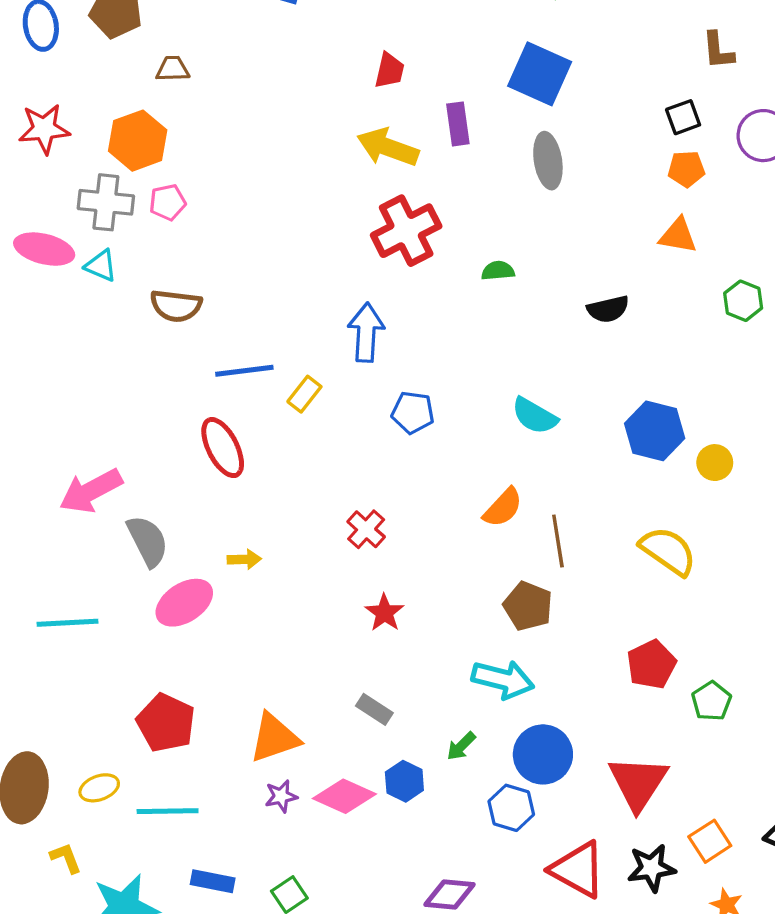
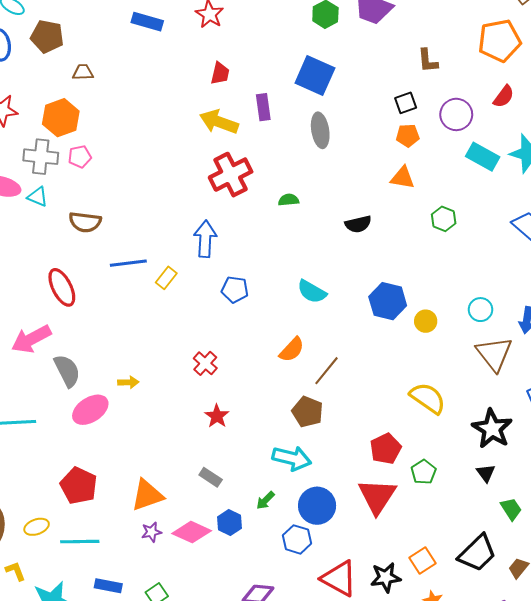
red ellipse: (223, 448) -> (62, 287), moved
brown line: (558, 541) -> (327, 371), turned 48
yellow semicircle: (668, 551) -> (428, 398), moved
red triangle: (638, 783) -> (377, 496), moved

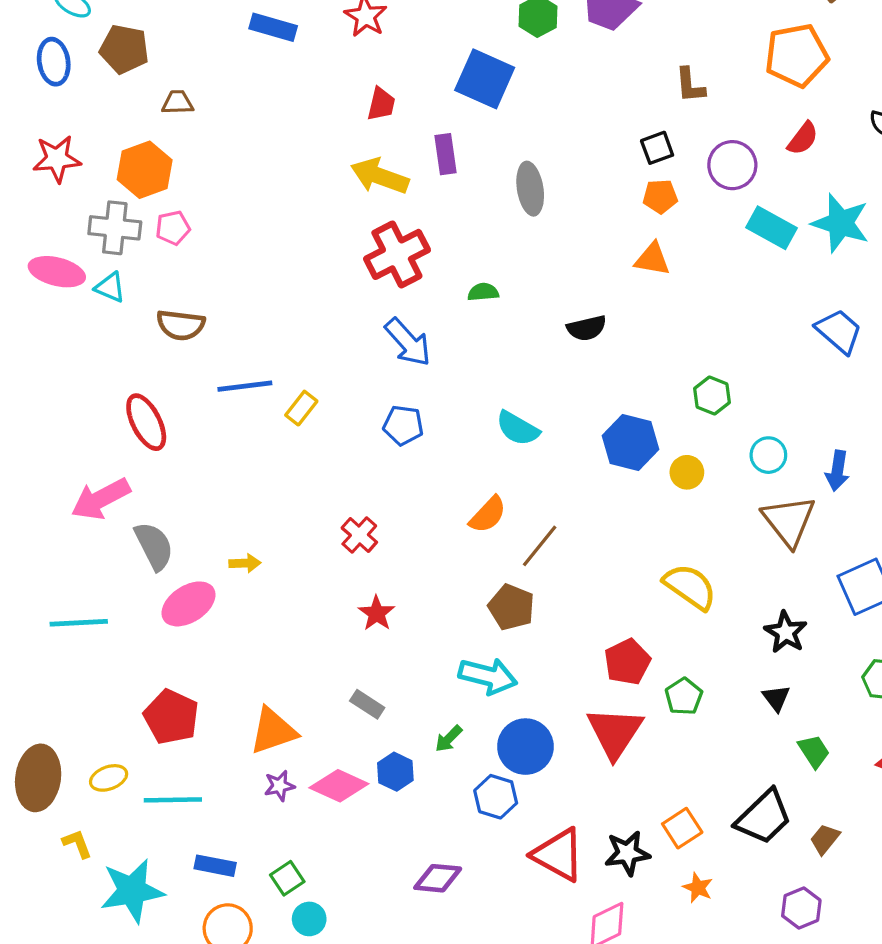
blue square: (315, 75) -> (485, 79), moved
green hexagon: (444, 219) -> (712, 396), moved
blue arrow: (205, 239) -> (408, 342), moved, turned 135
black star: (492, 429) -> (786, 632), size x0.7

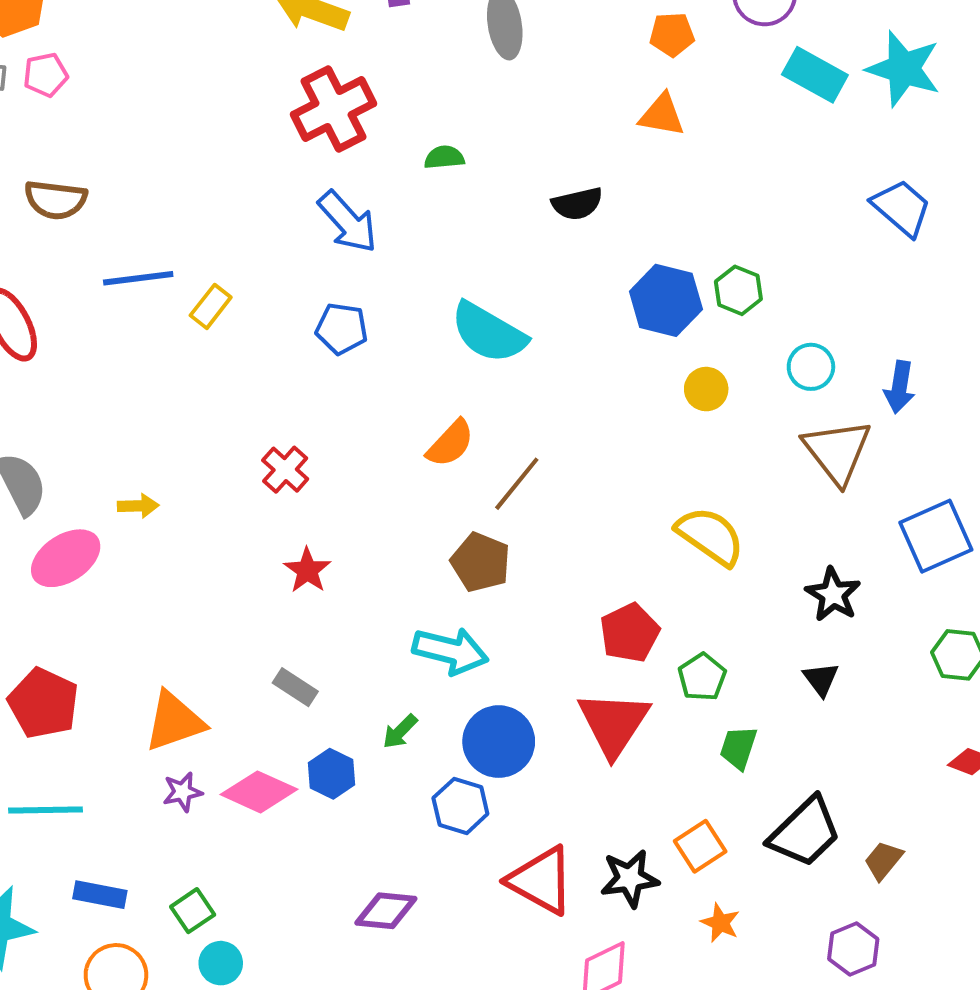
cyan semicircle: (518, 428) -> (489, 333), size x1.4
blue hexagon: (630, 443) -> (666, 300), moved
green trapezoid: (814, 751) -> (738, 748), moved, turned -129

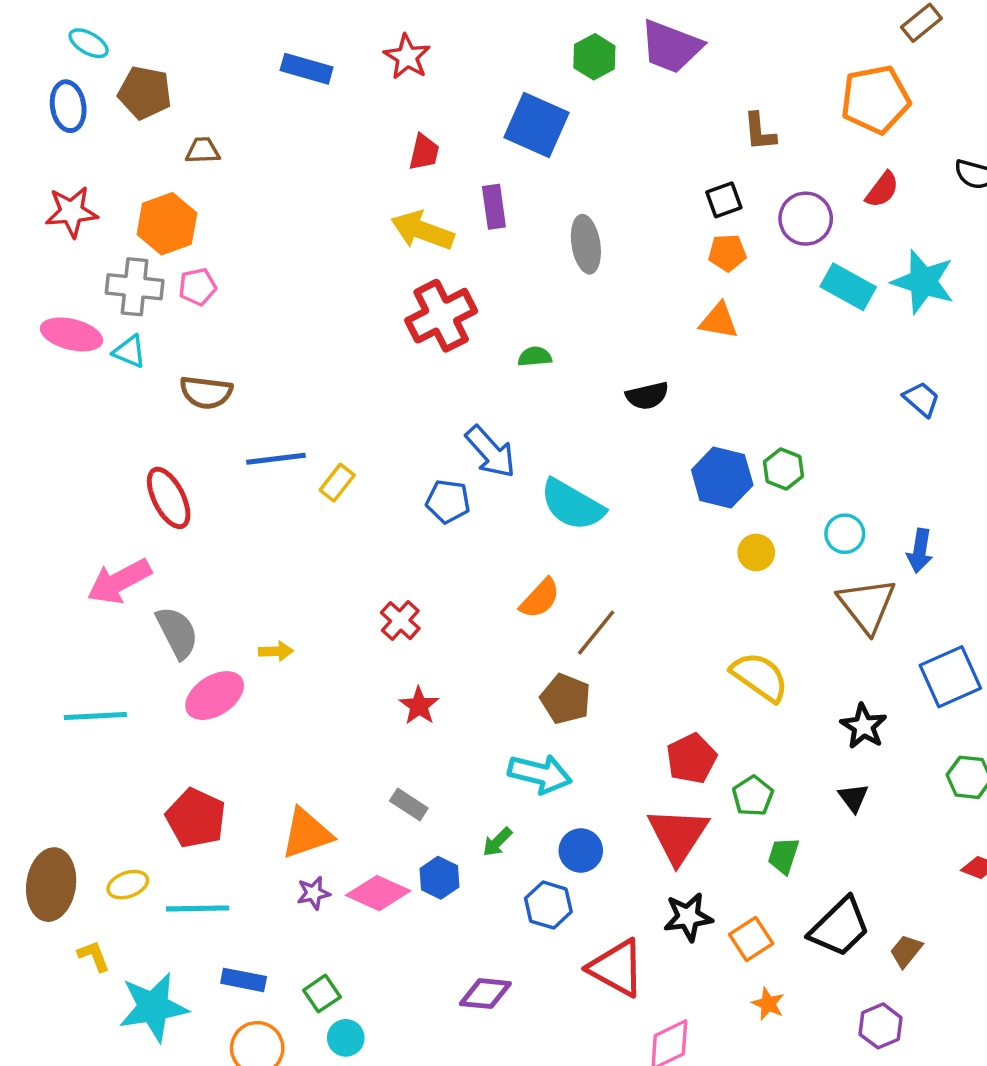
blue trapezoid: (902, 208) -> (921, 399), size x0.7
blue arrow: (348, 222) -> (491, 452), moved
blue circle: (499, 742) -> (581, 851), size x0.7
black star: (630, 879) -> (688, 917), moved

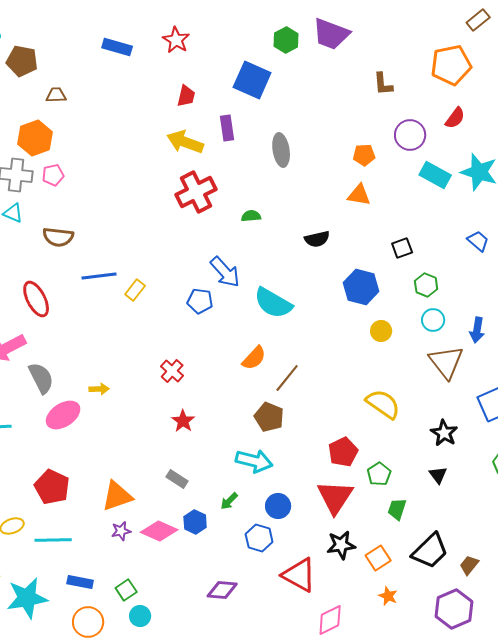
black square: (724, 200) -> (402, 248), moved
green hexagon: (783, 469) -> (426, 285), moved
purple hexagon: (881, 1026) -> (454, 609), size x1.5

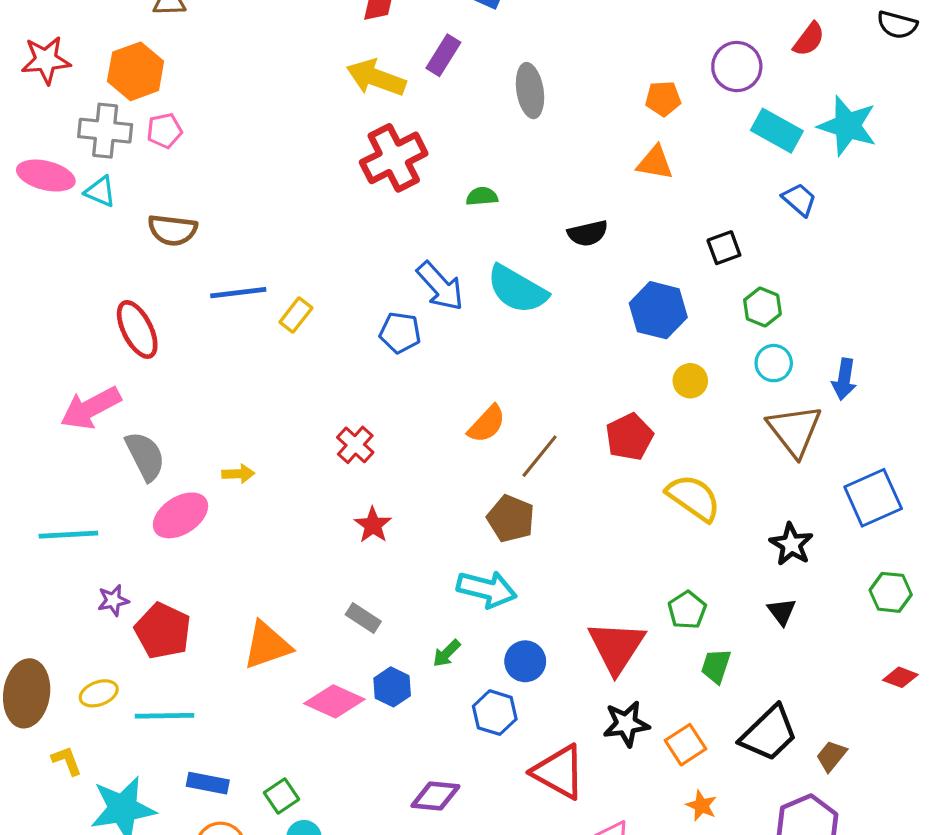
purple rectangle: (227, 128) -> (443, 55), turned 40
blue trapezoid: (478, 241) -> (799, 200), moved
cyan semicircle: (273, 303) -> (517, 289), moved
red pentagon: (343, 452) -> (629, 437), moved
purple star: (121, 531) -> (113, 600), moved

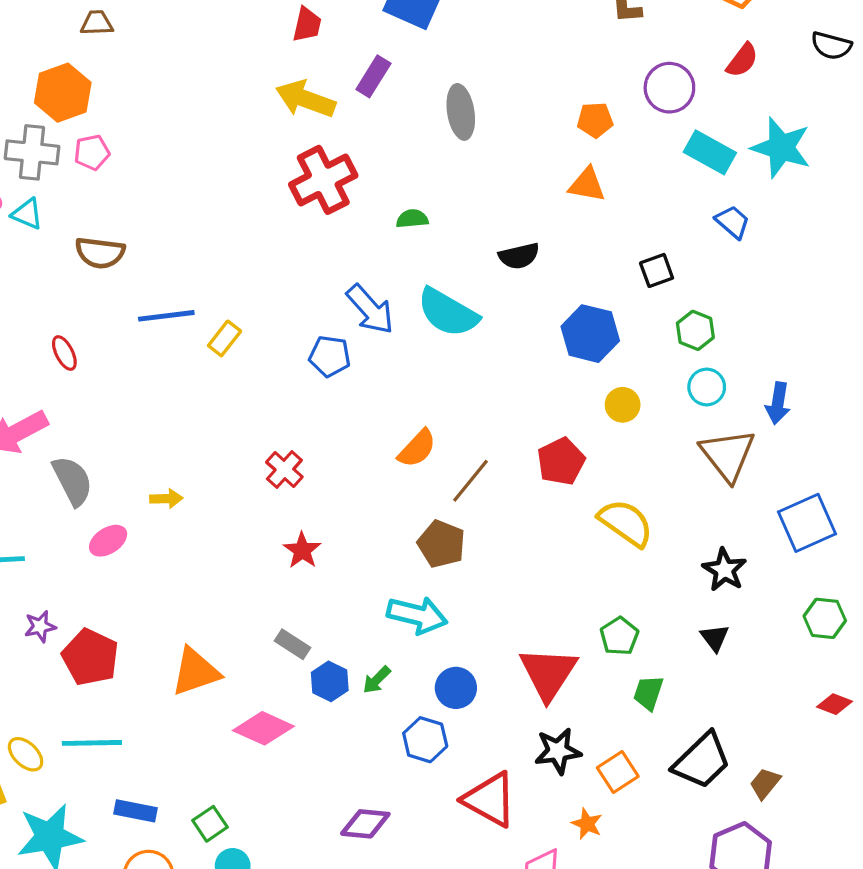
red ellipse: (137, 329) -> (64, 353), size x0.6
pink ellipse: (180, 515) -> (108, 541), size x0.7
blue hexagon: (392, 687) -> (330, 681), moved
yellow ellipse: (99, 693) -> (26, 754), moved, turned 63
orange star: (702, 806) -> (587, 824), moved

